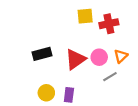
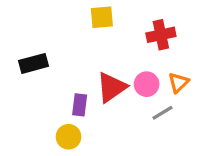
yellow square: (85, 16) -> (102, 17), moved
black rectangle: (42, 54) -> (33, 63), moved
purple rectangle: (69, 95) -> (80, 105), moved

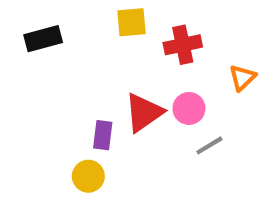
red cross: (161, 35) -> (183, 45), moved
black rectangle: (33, 63) -> (43, 39), moved
orange triangle: (178, 83) -> (242, 78), moved

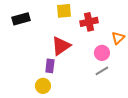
pink circle: (189, 108) -> (102, 53), moved
red triangle: (144, 113) -> (61, 46), moved

